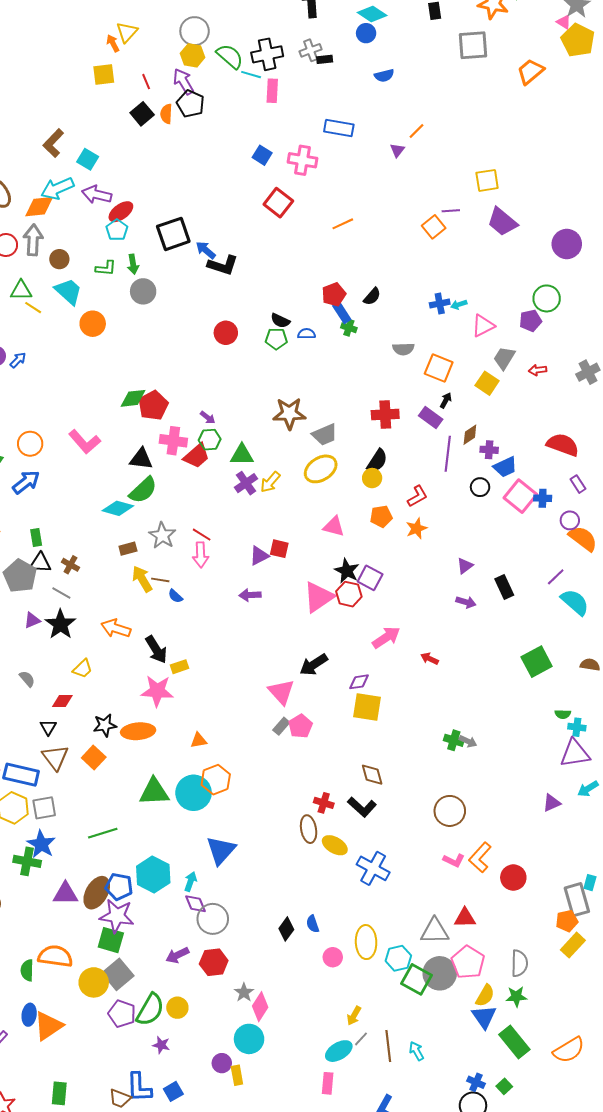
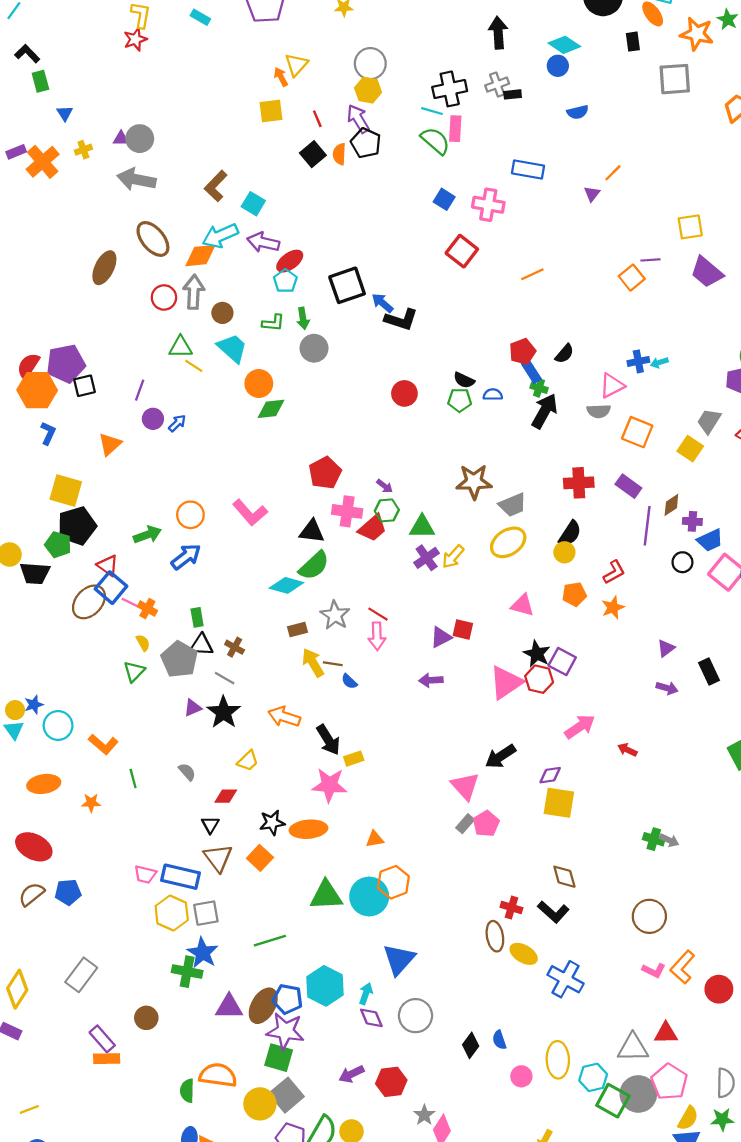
green semicircle: (230, 56) -> (435, 141), moved
pink triangle: (483, 326) -> (612, 386), moved
green diamond: (133, 398) -> (271, 409), moved
black arrow: (446, 400) -> (545, 411), moved, size x2.0
gray circle: (213, 919) -> (415, 1016), moved

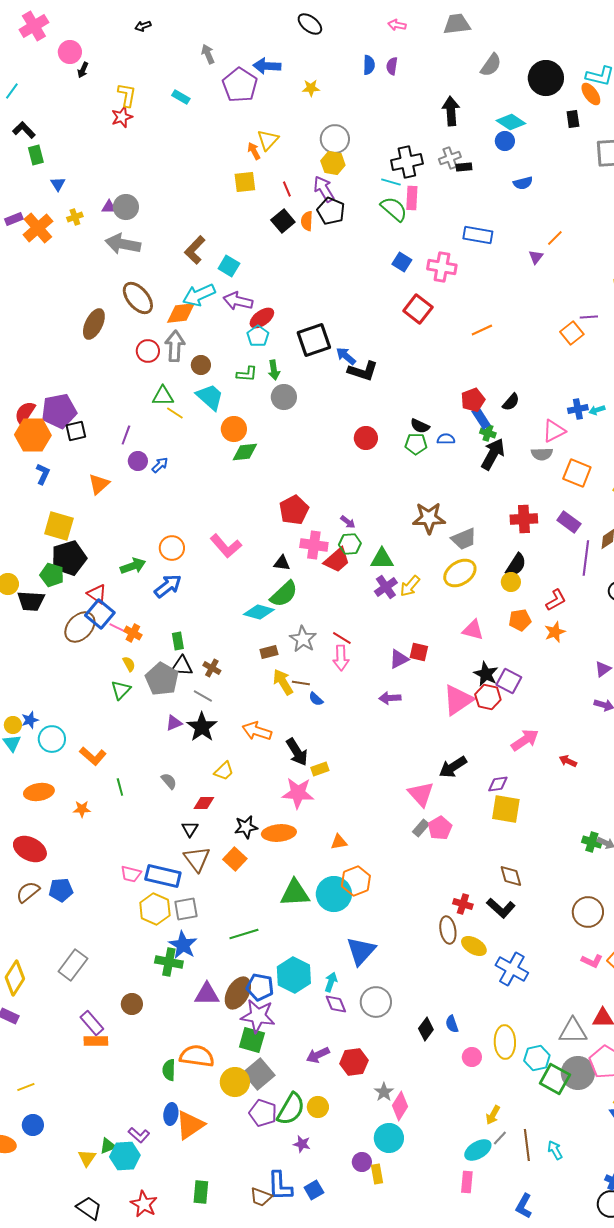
black triangle: (312, 531) -> (282, 563), size x0.7

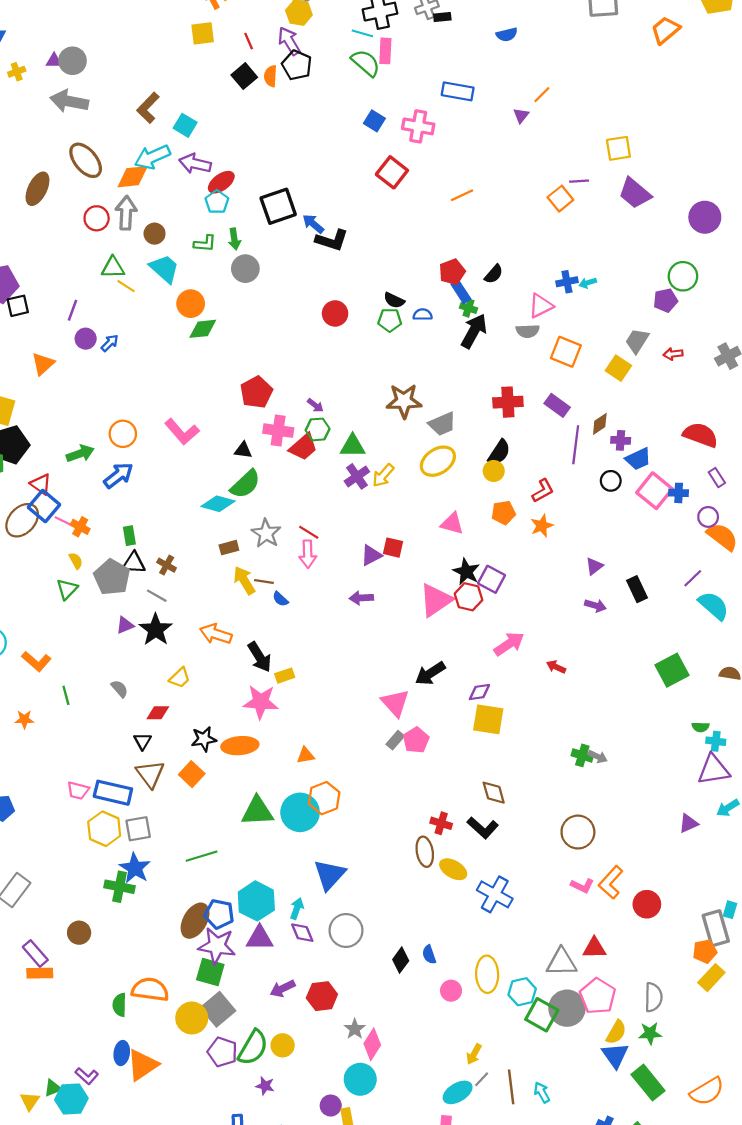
purple triangle: (207, 994) -> (260, 938), moved

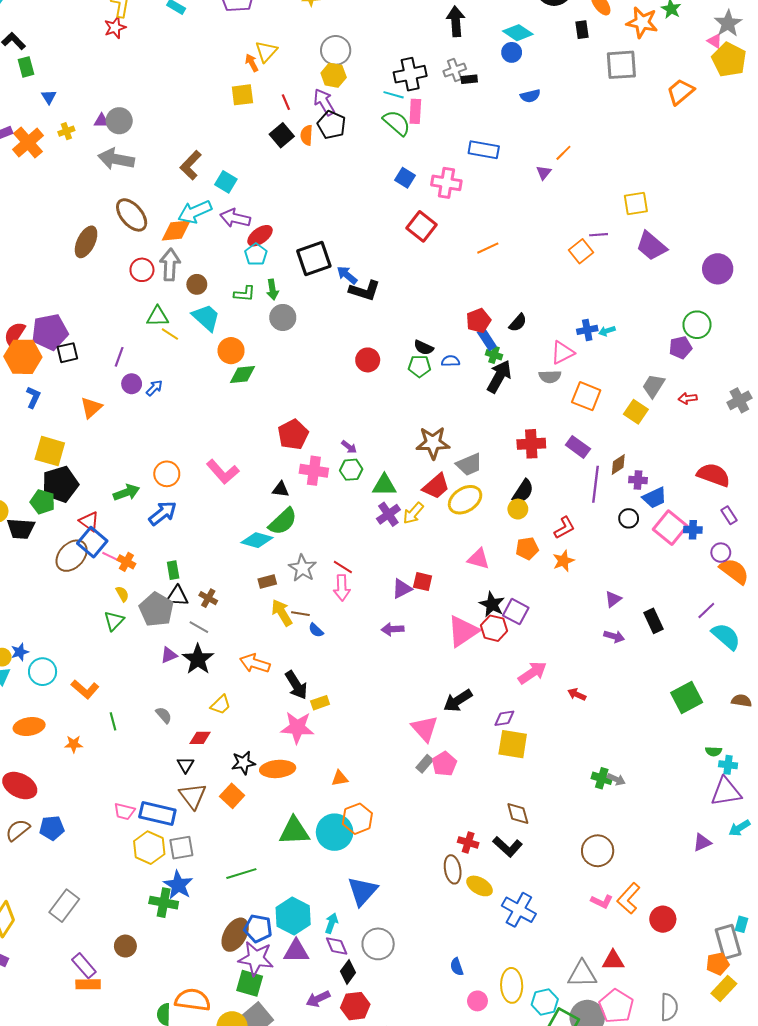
red trapezoid: (303, 447) -> (436, 486), moved
black diamond: (401, 960) -> (348, 972), moved

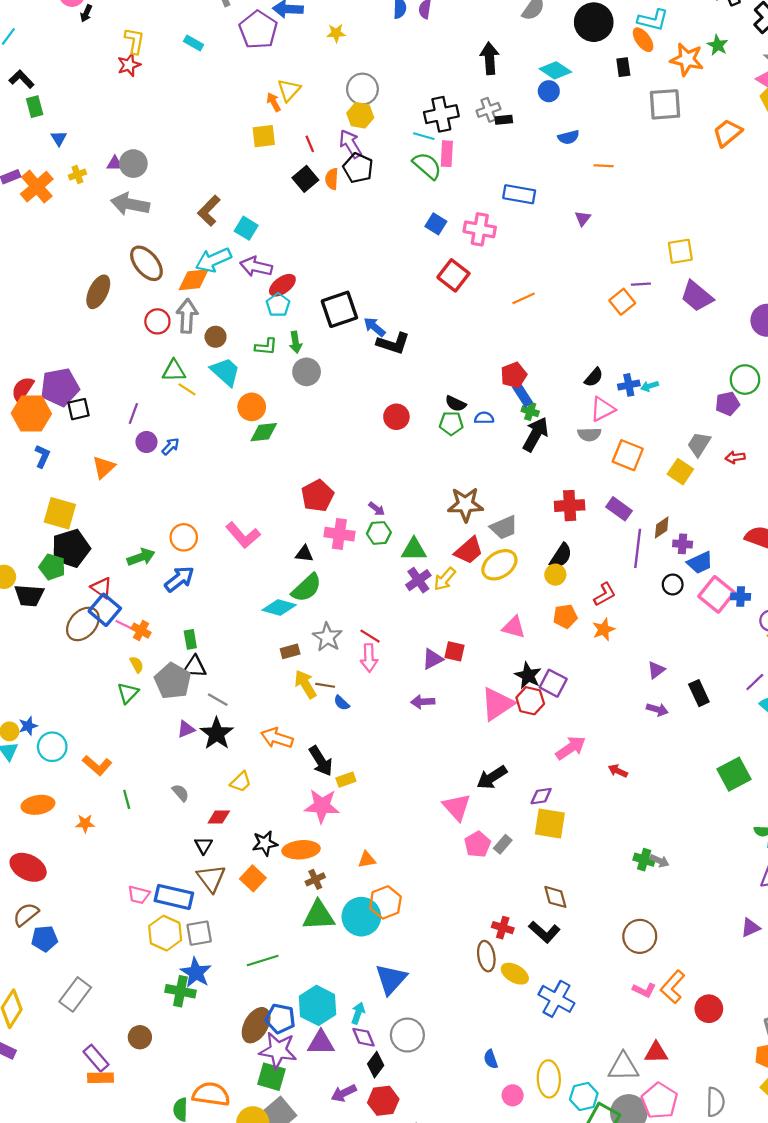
orange line: (563, 153) -> (604, 166), moved, turned 48
black semicircle: (518, 323) -> (594, 377), moved
brown cross: (208, 598) -> (315, 879), moved, turned 36
gray rectangle: (425, 764) -> (503, 844), moved
blue pentagon: (52, 828) -> (45, 939), moved

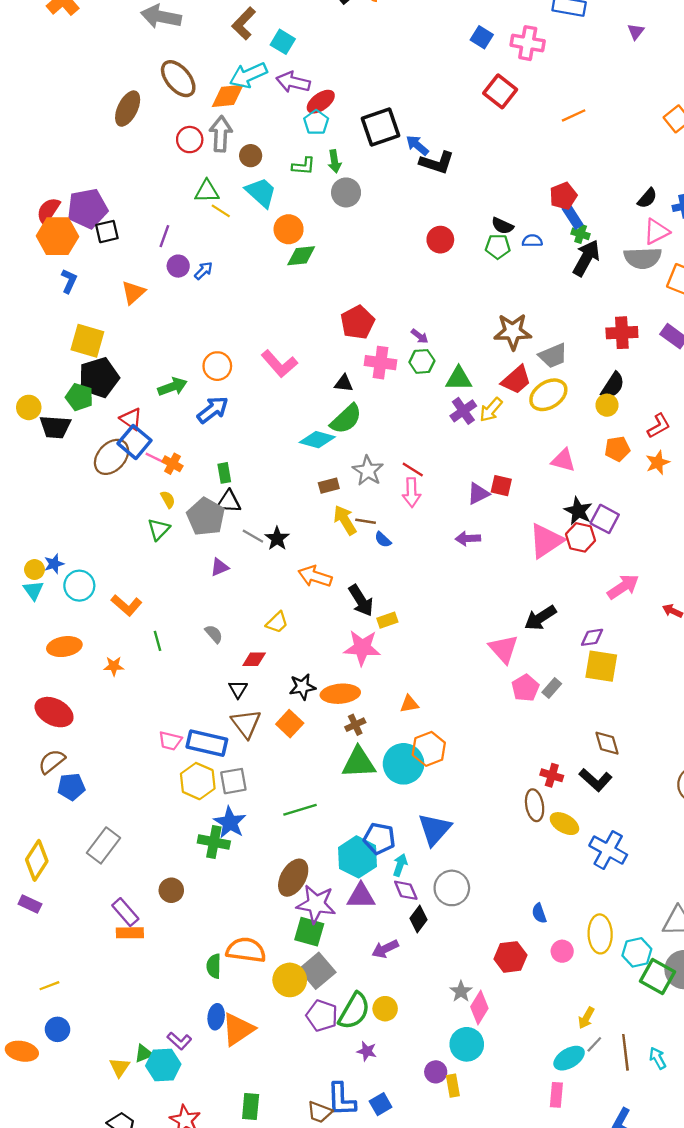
gray semicircle: (589, 434) -> (643, 258), size x1.5
black star: (217, 734) -> (277, 538), moved, size x0.7
blue pentagon: (280, 1019) -> (379, 839), moved
red hexagon: (383, 1101) -> (510, 957), moved

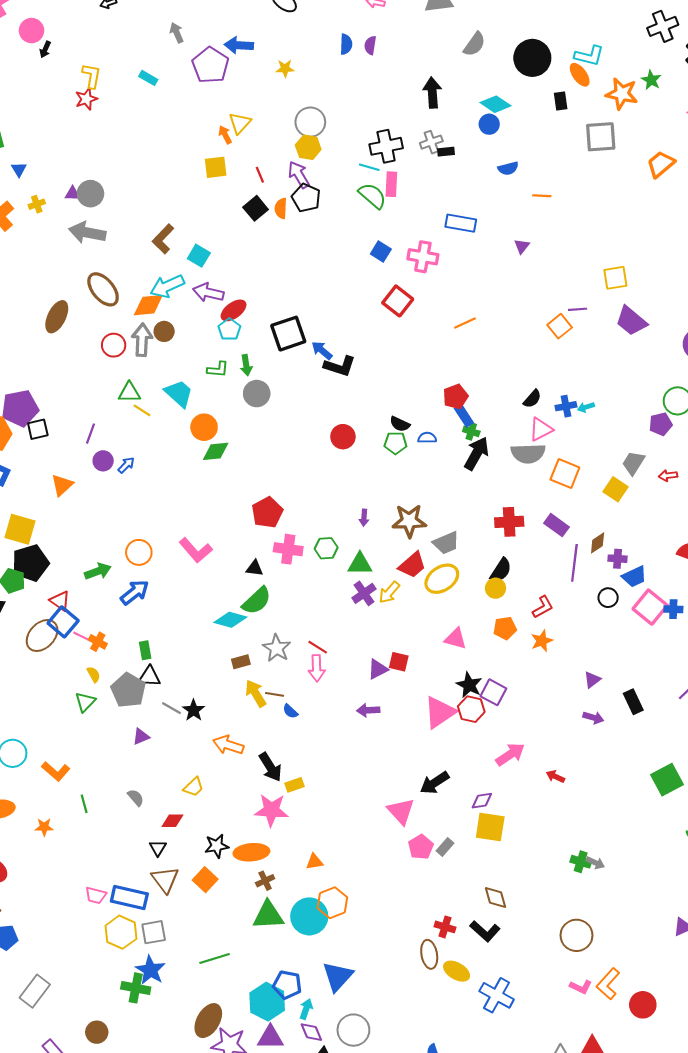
brown circle: (251, 156) -> (164, 331), moved
purple arrow: (420, 336) -> (364, 518), moved, turned 56

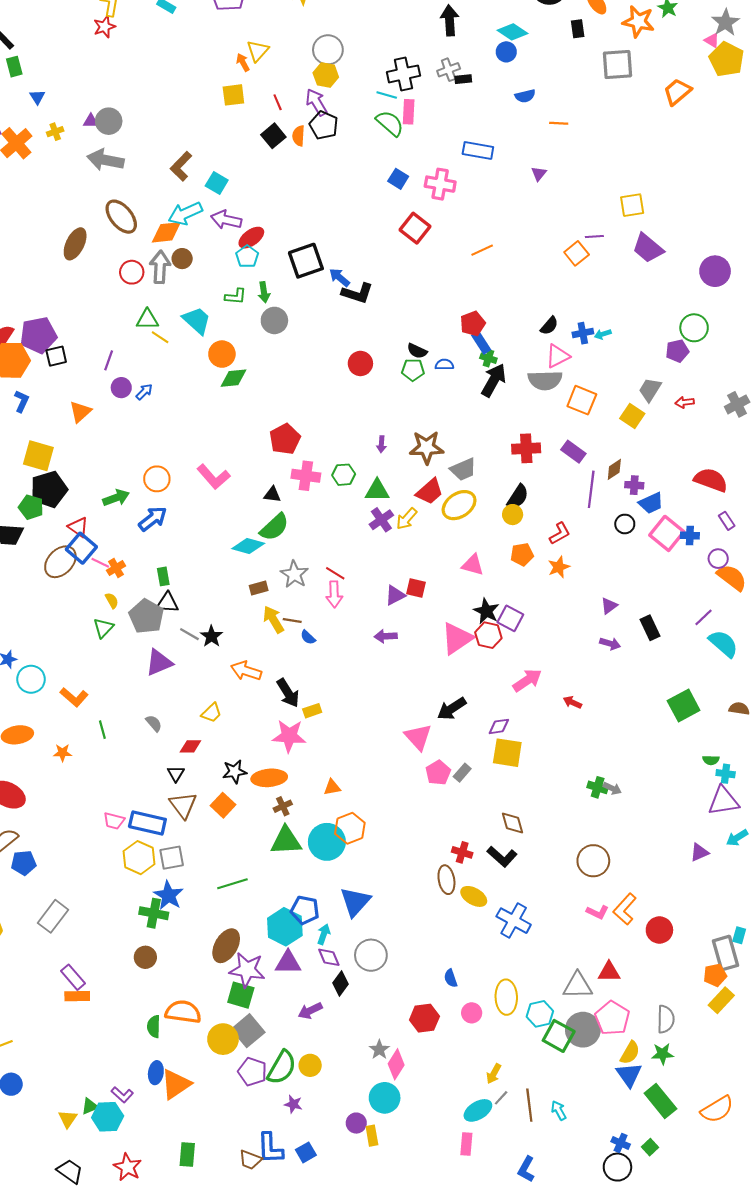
orange cross: (98, 642) -> (116, 568), turned 30
purple triangle: (141, 737) -> (159, 662), size x1.6
brown circle: (97, 1032) -> (145, 957), moved

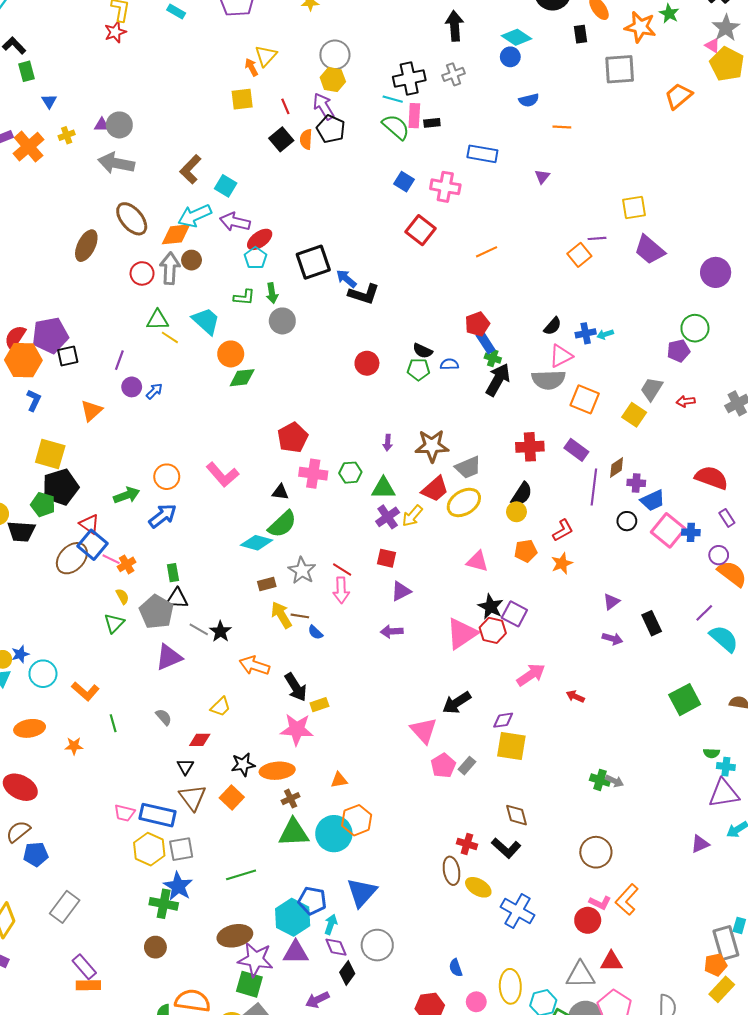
black rectangle: (463, 79) -> (432, 123), moved
red square: (416, 588) -> (387, 558), moved
red circle: (659, 930) -> (588, 920), moved
brown ellipse: (226, 946) -> (235, 936), turned 48

